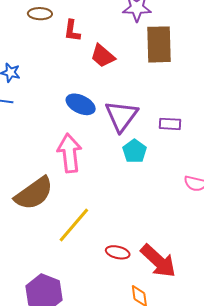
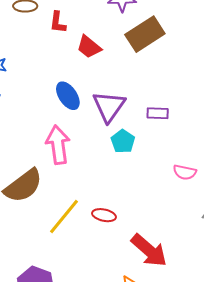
brown rectangle: (159, 44) -> (145, 34), turned 60
blue ellipse: (81, 104) -> (68, 96), turned 32
red ellipse: (118, 252) -> (104, 215), moved

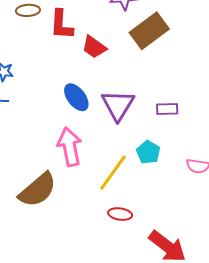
red L-shape: (58, 22) -> (61, 25), size x1.4
cyan pentagon: (123, 141) -> (148, 152), moved
yellow line: (64, 216) -> (113, 173), moved

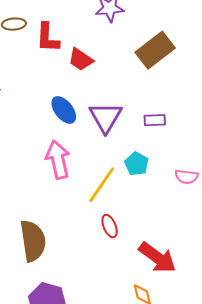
brown rectangle: (149, 31) -> (155, 50), moved
brown semicircle: (38, 190) -> (33, 241), moved, turned -57
red ellipse: (120, 214) -> (110, 226), turned 60

